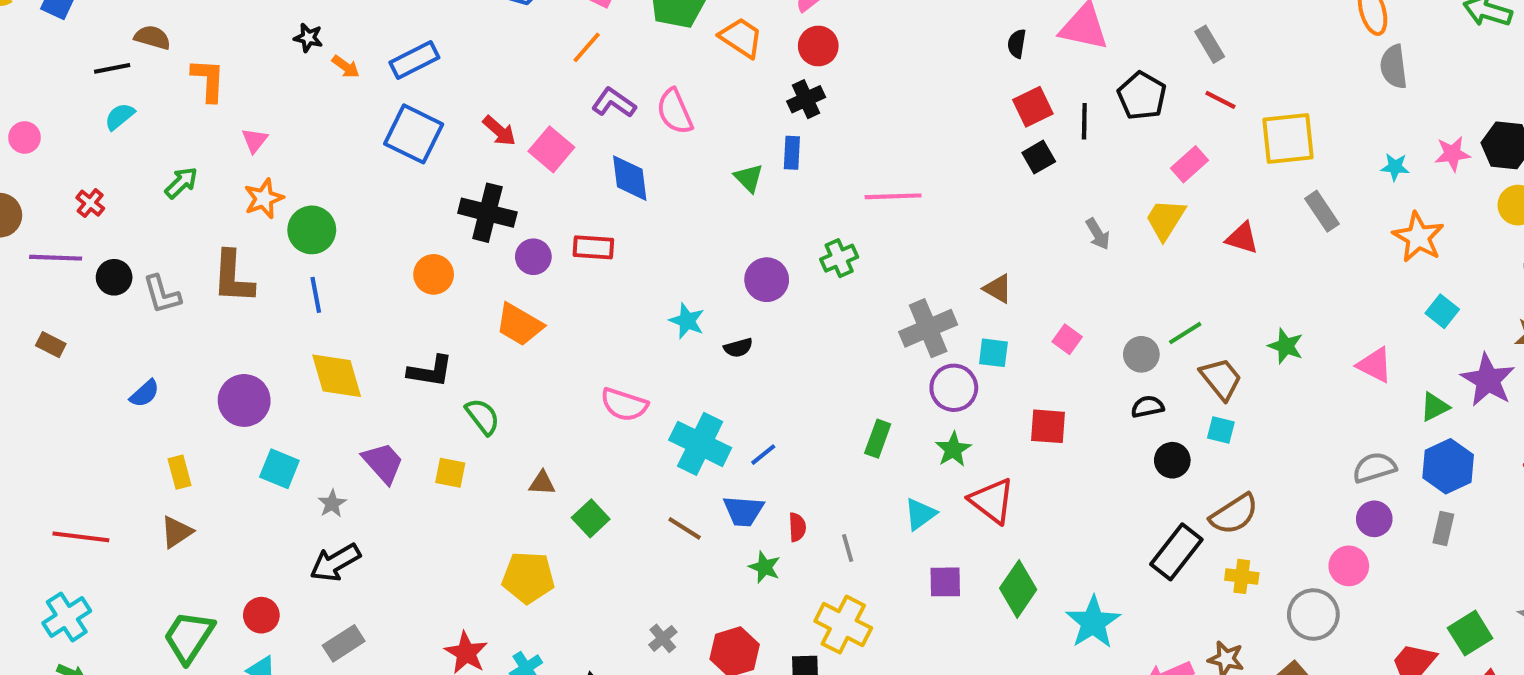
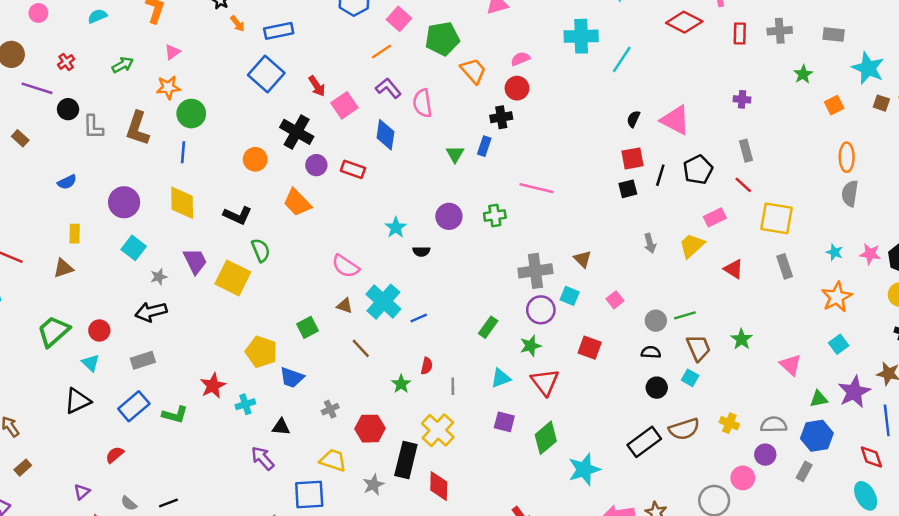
yellow square: (450, 473) -> (233, 278), size x1.8
brown triangle: (542, 483) -> (345, 306), moved
blue trapezoid: (743, 511) -> (292, 378), moved
yellow cross: (1242, 576) -> (729, 423), moved

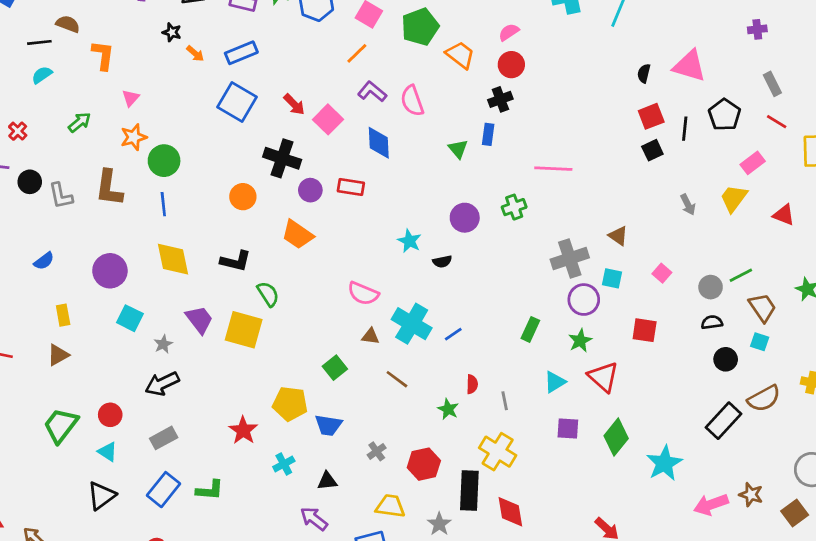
red star: (213, 386) -> (243, 430), moved

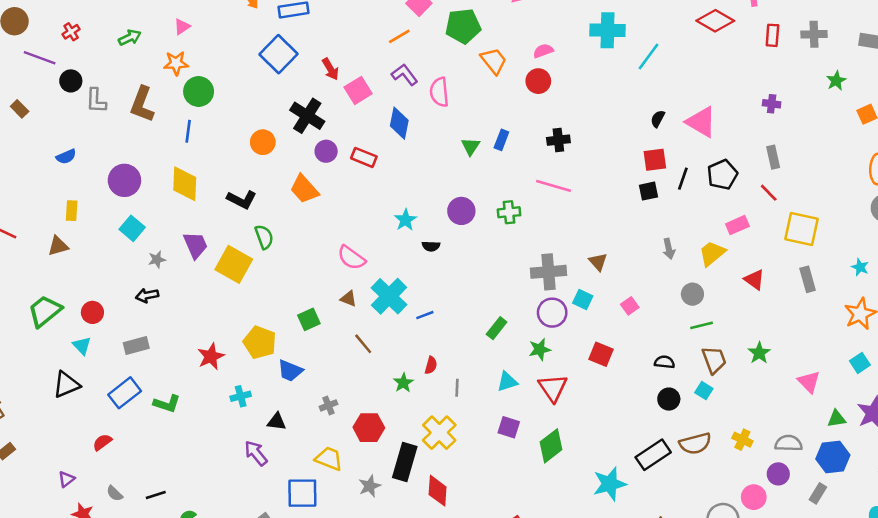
black cross: (500, 99) -> (558, 140), moved
gray circle: (711, 287) -> (692, 294), moved
black arrow: (162, 384) -> (147, 295), size x0.7
cyan star: (664, 463) -> (610, 484), moved

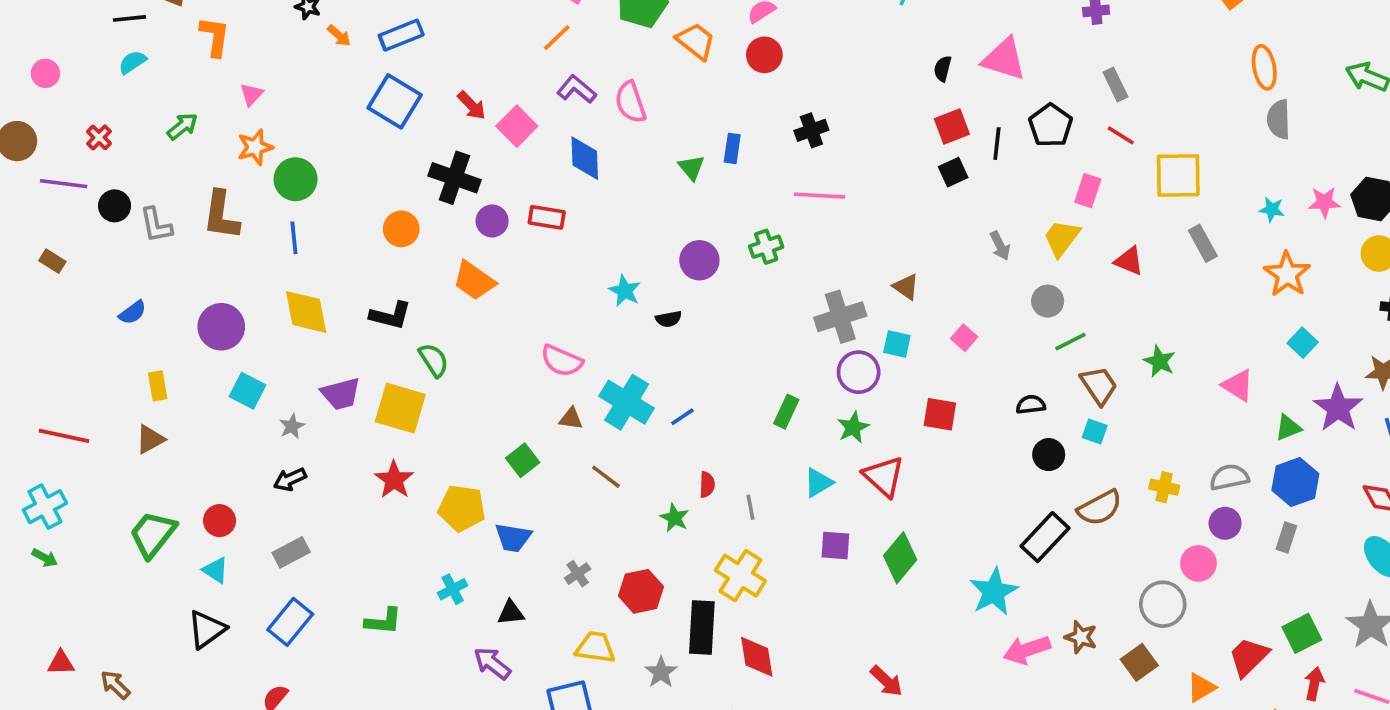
pink rectangle: (737, 225) -> (1088, 191), turned -35
purple trapezoid: (195, 245) -> (341, 394), turned 112
red star: (211, 356) -> (394, 480), moved
green L-shape: (167, 404) -> (383, 621), moved

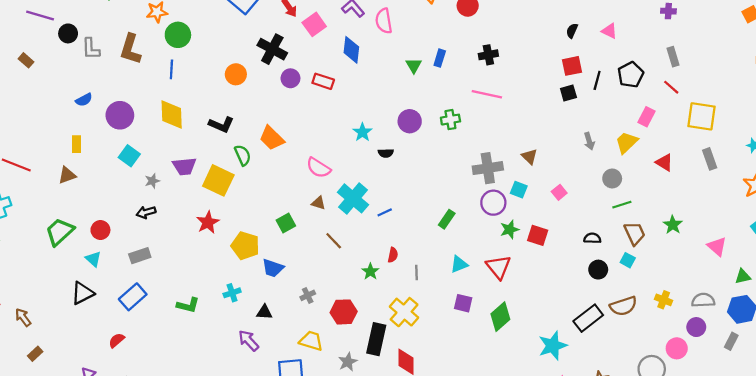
pink triangle: (1004, 59) -> (609, 31), size x0.6
orange trapezoid: (474, 281) -> (272, 138), moved
blue semicircle: (133, 313) -> (84, 100), moved
green star: (853, 427) -> (510, 229), moved

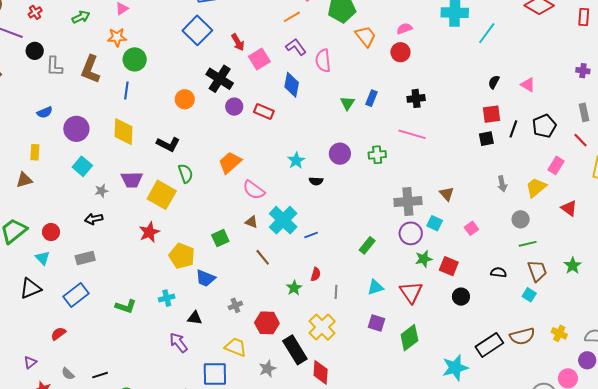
orange trapezoid: (272, 138) -> (230, 163), moved, turned 90
black circle: (598, 270) -> (461, 297), moved
black rectangle: (376, 339) -> (295, 350), turned -48

